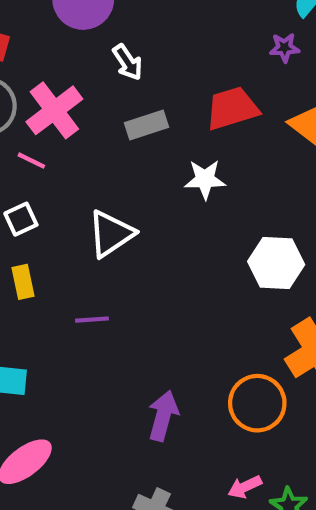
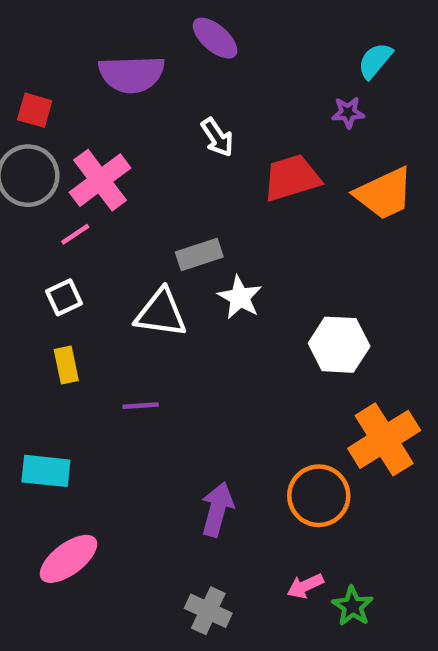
white arrow: (128, 62) -> (217, 137), moved
gray rectangle: (146, 125) -> (199, 255), moved
pink line: (31, 161) -> (75, 234), turned -60
white star: (205, 179) -> (240, 297), moved, turned 30
white triangle: (111, 234) -> (161, 313), turned 42

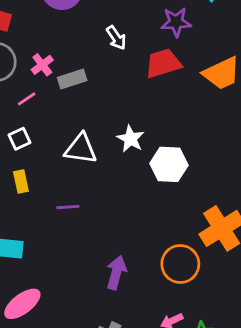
purple star: (348, 112) -> (176, 22), moved, size x1.5
pink cross: (100, 180) -> (42, 65), size x0.6
gray rectangle: (199, 255) -> (72, 79), moved
white hexagon: (339, 345) -> (169, 164), moved

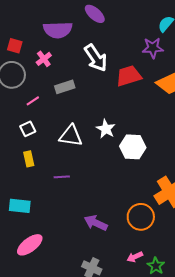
purple star: (176, 22) -> (153, 48), moved
white arrow: (116, 38) -> (96, 58), size x1.6
pink cross: (42, 65) -> (44, 59), moved
purple arrow: (116, 273) -> (96, 223), turned -80

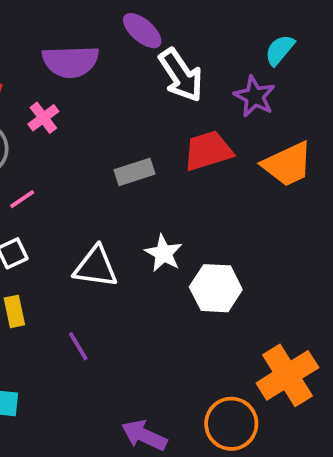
purple star: (153, 48) -> (255, 96), turned 30
white arrow: (96, 58) -> (181, 75), moved
gray rectangle: (65, 87) -> (134, 172), moved
purple line: (62, 177) -> (78, 346), turned 63

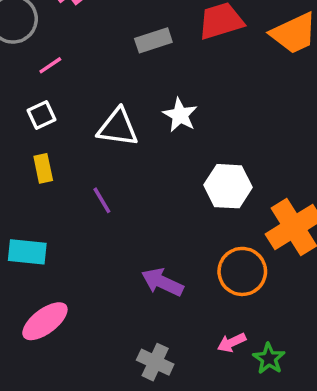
white hexagon: (216, 288) -> (228, 186), moved

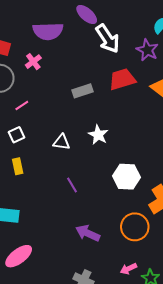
white triangle: (118, 127) -> (62, 142), size x0.7
purple line: (102, 200) -> (72, 185), moved

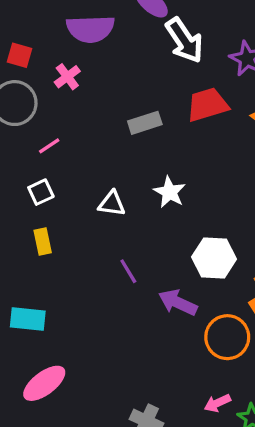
purple arrow: (88, 233) -> (178, 303), moved

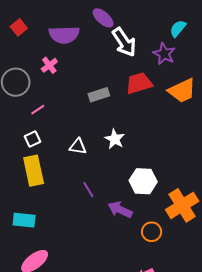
red square: (20, 55) -> (19, 27), moved, turned 35
yellow rectangle: (43, 242) -> (34, 171), size x1.8
orange circle: (227, 337) -> (152, 232), size x0.7

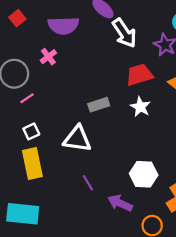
gray rectangle: (99, 95) -> (99, 105), moved
pink line: (38, 110) -> (27, 98), moved
white star: (115, 139) -> (140, 107), moved
white triangle: (78, 146) -> (77, 139), size x1.6
cyan rectangle: (24, 220) -> (23, 214), size x1.4

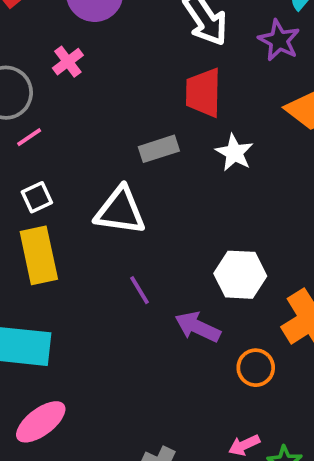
red trapezoid: (139, 75) -> (203, 93), moved, turned -72

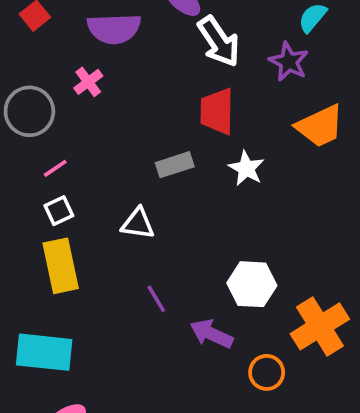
pink line: (29, 137) -> (55, 168), moved
white triangle: (120, 211) -> (138, 223), size x0.7

